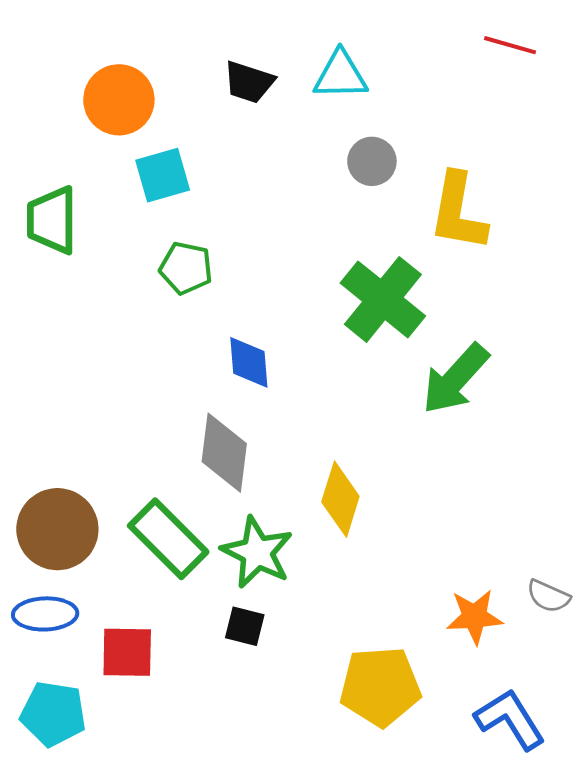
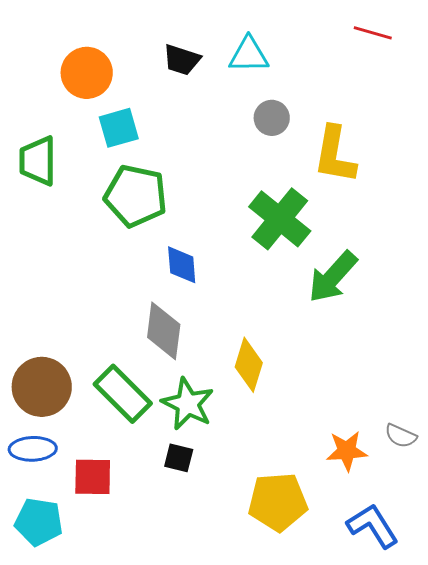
green pentagon: (186, 268) -> (136, 196), size x1.6

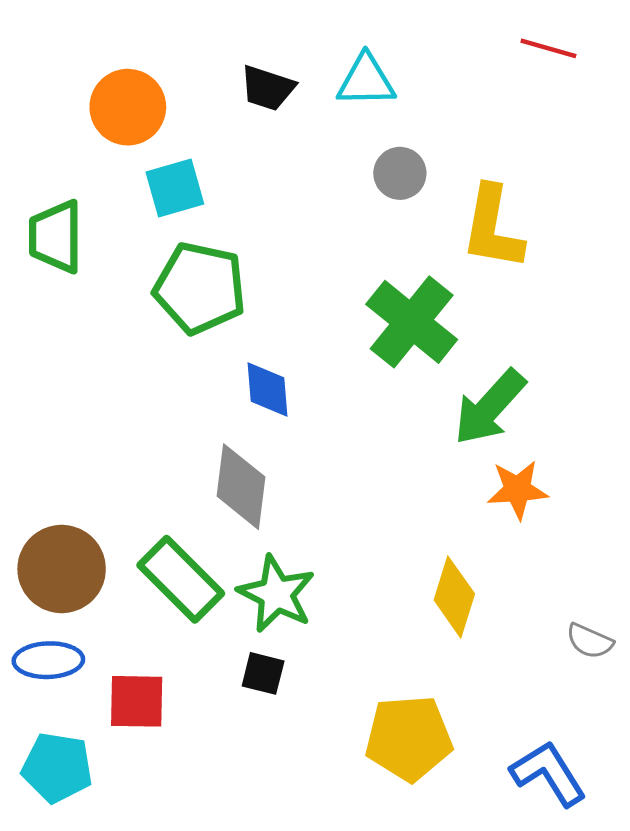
yellow diamond: (249, 365) -> (454, 597), moved
orange star: (347, 451) -> (518, 490), moved

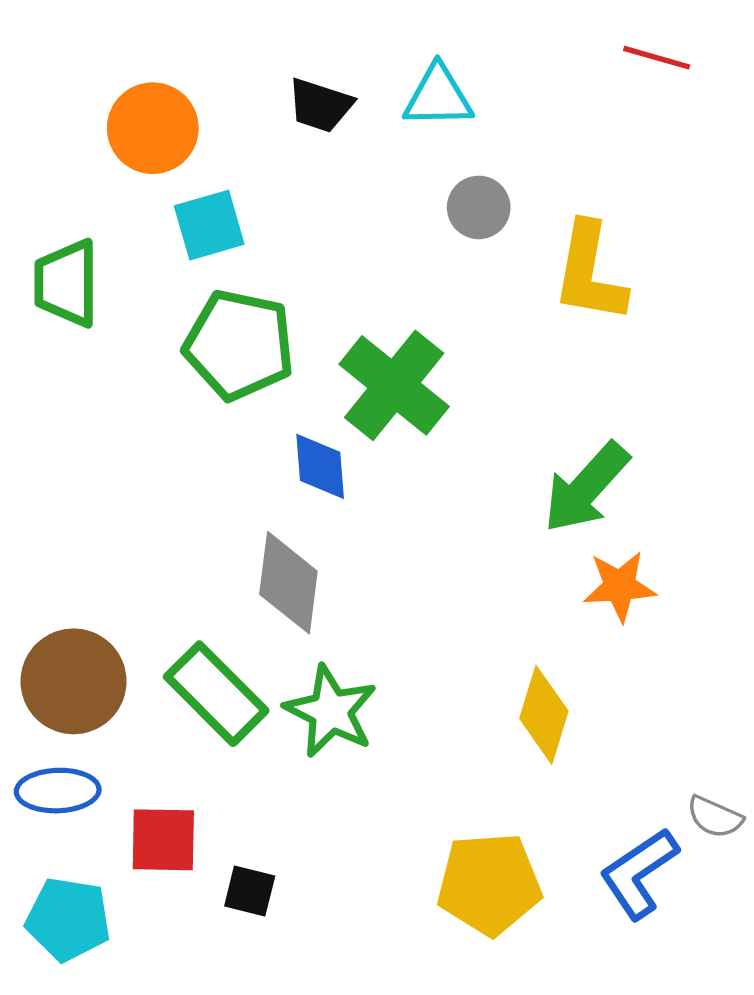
green cross: (412, 322) -> (394, 385), moved
gray semicircle: (590, 641) -> (715, 817), moved
black square: (263, 673) -> (250, 891), moved
blue L-shape: (548, 773) -> (639, 873), moved, turned -92

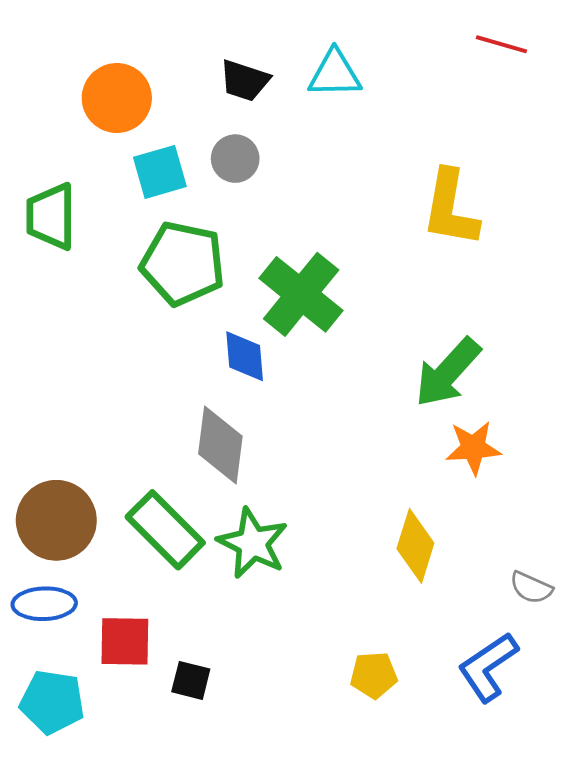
gray circle: (479, 207) -> (235, 159), moved
gray semicircle: (715, 817) -> (531, 588), moved
yellow pentagon: (489, 884) -> (374, 675), size x0.6

